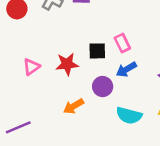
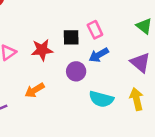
orange arrow: (74, 106) -> (34, 90), moved

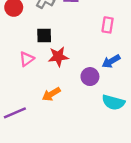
pink rectangle: (95, 30) -> (108, 25), moved, turned 35
black square: (71, 37) -> (44, 35), moved

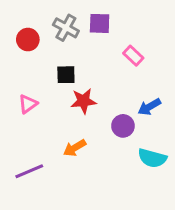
pink rectangle: (108, 25) -> (133, 56), moved, turned -56
pink triangle: (27, 59) -> (28, 104), moved

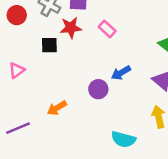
red star: (83, 101) -> (71, 28), moved
cyan semicircle: (152, 158) -> (123, 139), moved

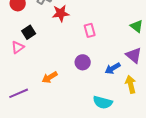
pink rectangle: (107, 29) -> (90, 30), moved, turned 32
black square: (49, 45) -> (29, 32), moved, turned -32
blue arrow: (121, 73) -> (113, 68), moved

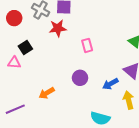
pink triangle: (18, 47) -> (14, 63), turned 40

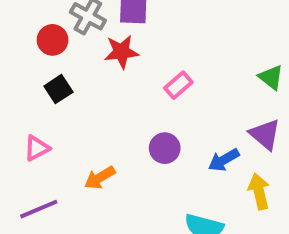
red circle: (14, 18) -> (53, 40), moved
pink rectangle: (87, 45) -> (178, 85), turned 64
pink triangle: (14, 63) -> (37, 148), moved, turned -32

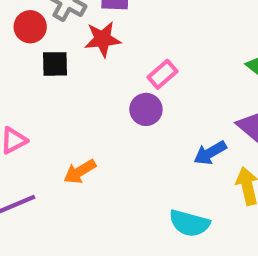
black square: (58, 89) -> (55, 64), moved, turned 32
purple circle: (165, 148) -> (146, 109), moved

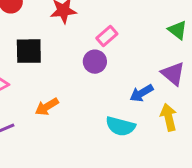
black square: (55, 64) -> (29, 51), moved, size x1.4
cyan semicircle: (189, 223) -> (120, 126), moved

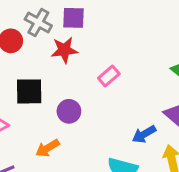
purple circle: (95, 62) -> (69, 111), moved

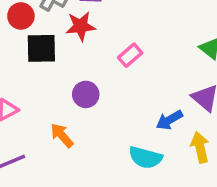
black square: (29, 91) -> (41, 48), moved
orange arrow: (48, 148) -> (62, 135), turned 80

